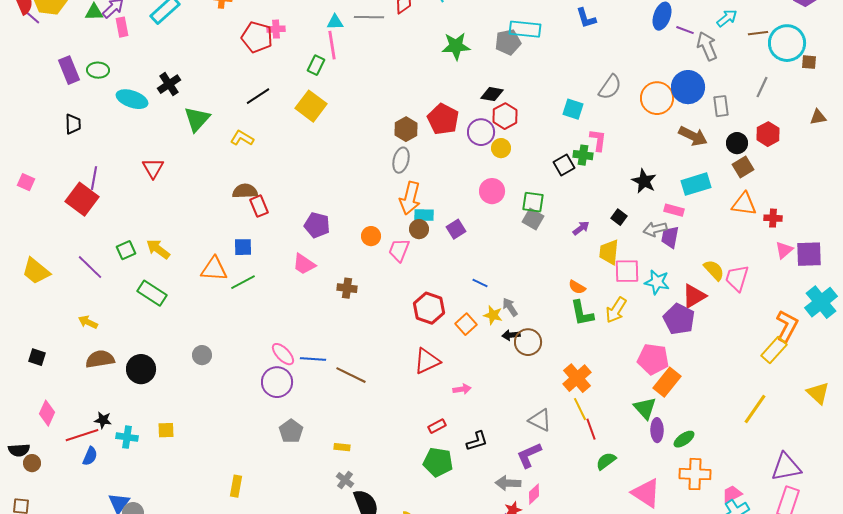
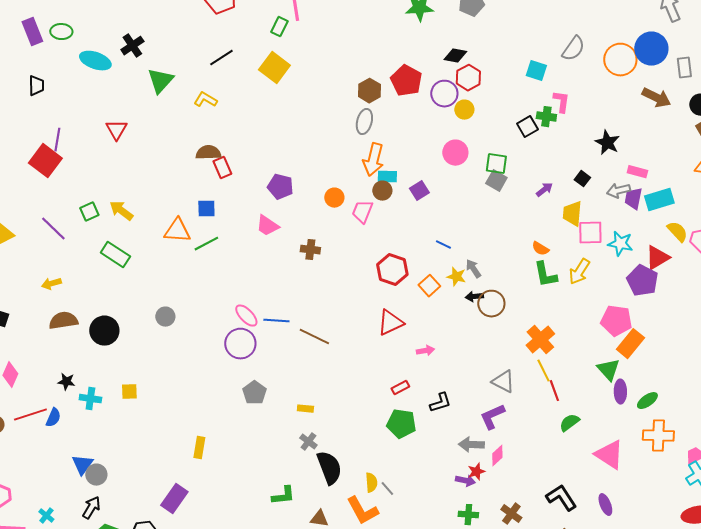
cyan rectangle: (696, 184) -> (659, 200), moved
yellow arrow: (88, 322) -> (51, 284), turned -42
red line: (82, 435) -> (30, 415), moved

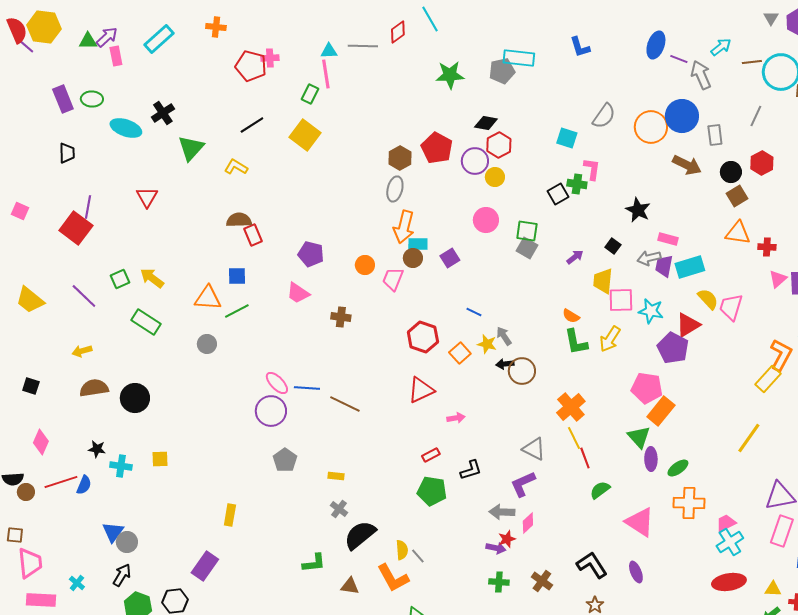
gray circle: (165, 317) -> (207, 344), moved
black semicircle: (329, 468) -> (360, 535), turned -108

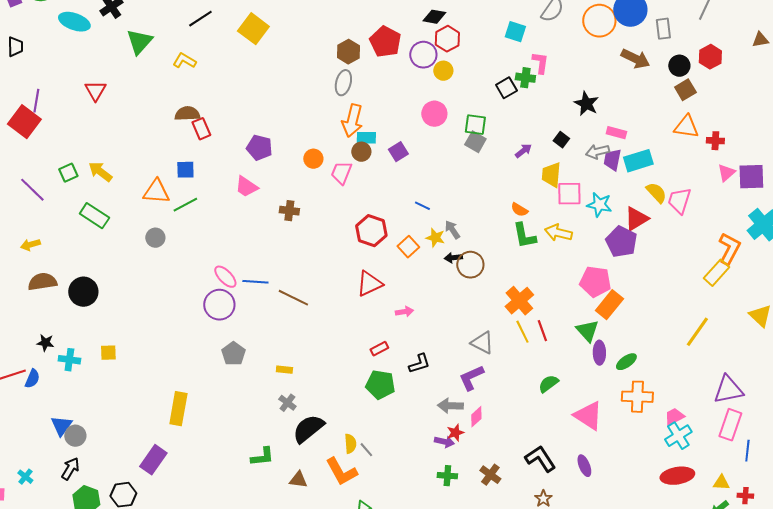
yellow arrow: (610, 339) -> (558, 233), turned 72
red line: (585, 458) -> (542, 331), moved
yellow rectangle: (230, 515) -> (178, 409), size x1.5

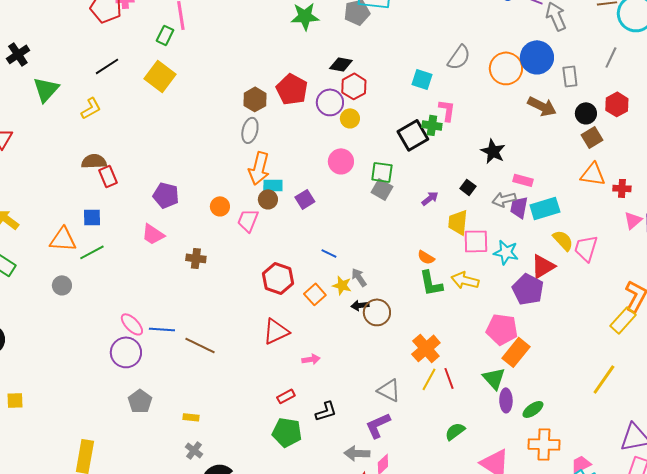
yellow L-shape: (184, 61) -> (91, 108), turned 120
black square: (506, 88) -> (413, 135), size x1.4
yellow line: (522, 332) -> (429, 379), turned 55

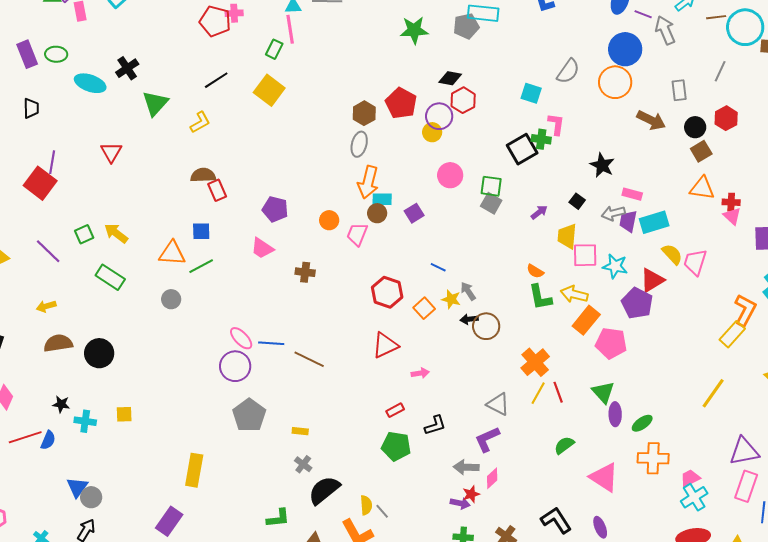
blue circle: (537, 57) -> (625, 49), moved
yellow circle: (350, 118) -> (432, 132), moved
pink triangle: (633, 220) -> (732, 216), moved, turned -36
orange rectangle: (516, 352) -> (586, 320), moved
gray pentagon: (140, 401) -> (249, 415), size x1.4

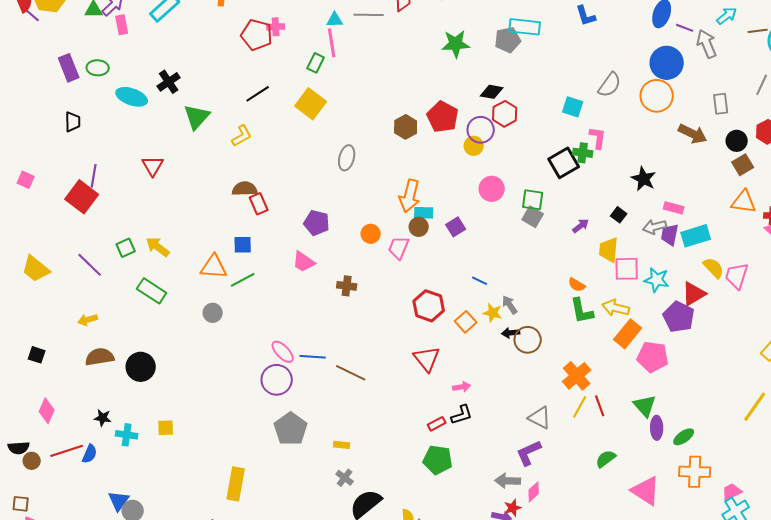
gray ellipse: (359, 144) -> (347, 158), moved
red triangle: (385, 345) -> (427, 359), turned -44
black L-shape: (435, 425) -> (462, 415), moved

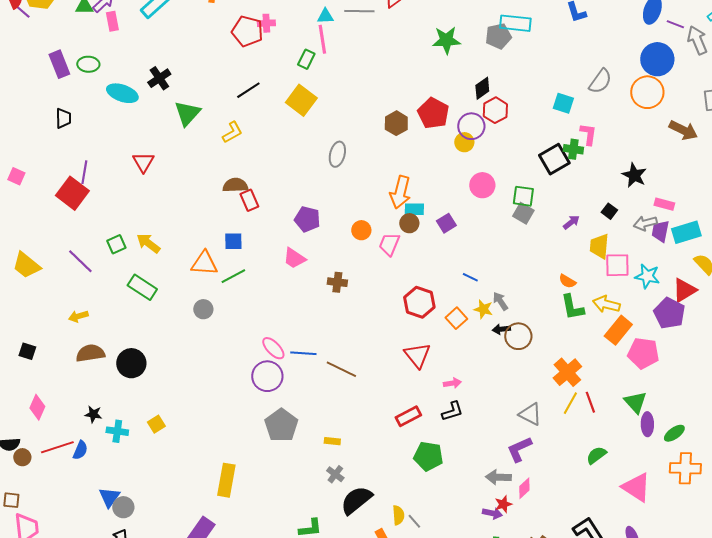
black diamond: (492, 92) -> (482, 88), turned -45
red rectangle: (437, 424) -> (408, 416), moved, size x1.4
yellow square: (166, 428) -> (156, 424), turned -30

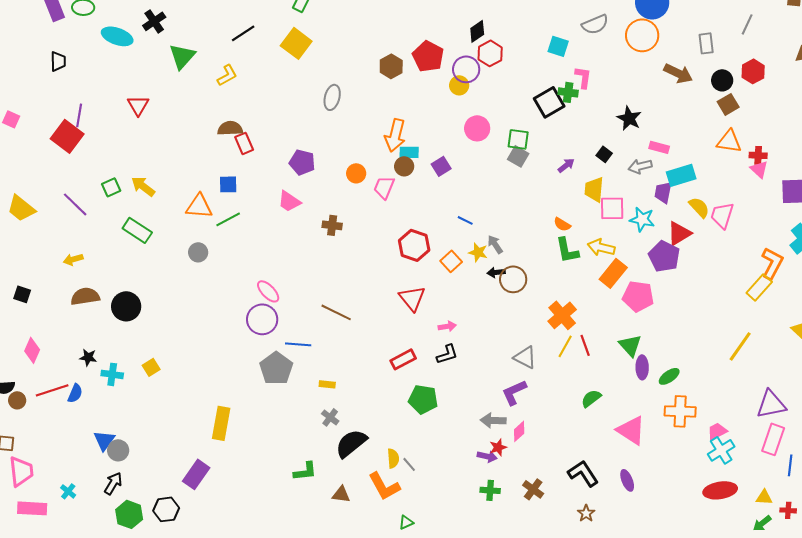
gray semicircle: (600, 81) -> (595, 24), turned 32
purple trapezoid: (660, 231) -> (663, 192), moved
blue line: (303, 353) -> (298, 344), moved

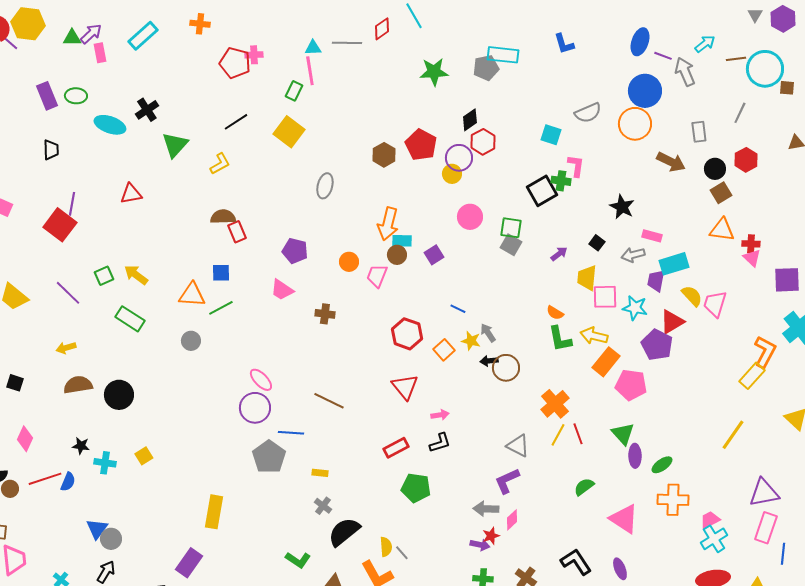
red triangle: (138, 105) -> (131, 194), turned 50
green L-shape: (305, 471) -> (298, 560), turned 40

